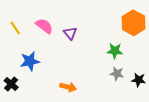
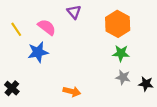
orange hexagon: (133, 23) -> (118, 24), moved
purple triangle: (70, 33) -> (74, 12), moved
blue star: (30, 61) -> (38, 52), moved

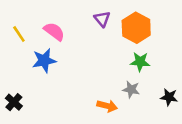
purple triangle: (74, 12) -> (102, 19), moved
gray star: (123, 77) -> (131, 90), moved
orange arrow: (72, 91) -> (107, 106), moved

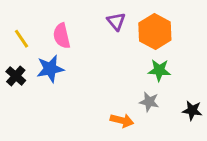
pink semicircle: (54, 31) -> (62, 36), turned -140
black cross: (14, 102) -> (16, 76), moved

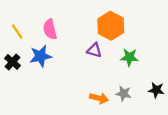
purple triangle: (116, 21) -> (94, 50), moved, turned -35
orange hexagon: (155, 31) -> (111, 26), moved
gray star: (149, 102) -> (124, 94), moved

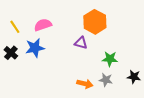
pink semicircle: (50, 29) -> (43, 25), turned 84
green star: (129, 57) -> (110, 59), moved

